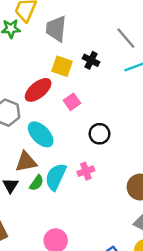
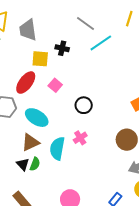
green semicircle: (37, 183) -> (35, 164), moved

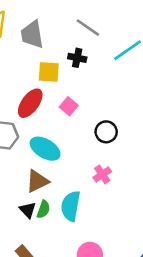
gray line: (86, 23) -> (88, 28), moved
cyan semicircle: (57, 148) -> (71, 206), moved

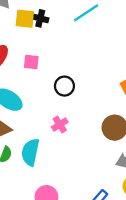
yellow square: (49, 72) -> (25, 19), moved
pink square: (69, 106) -> (31, 62), turned -35

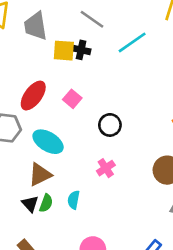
pink square: (31, 62) -> (72, 99), turned 35
cyan semicircle: (30, 152) -> (74, 200), size x0.6

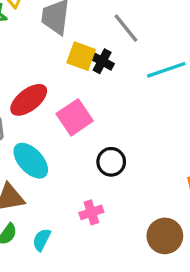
pink square: (72, 99) -> (75, 117), size x1.5

